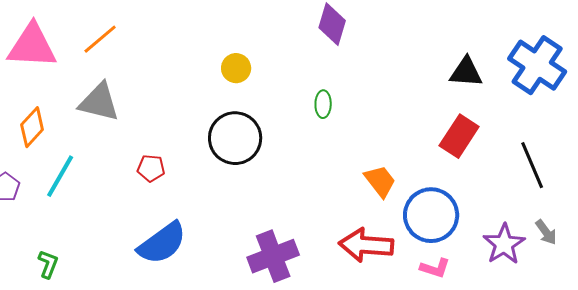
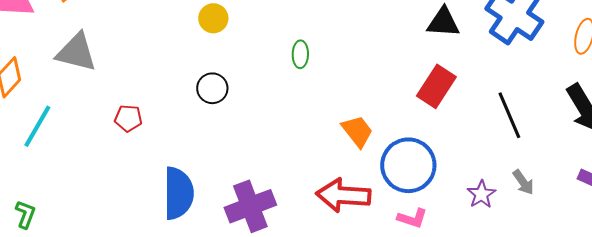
black circle: (235, 138) -> (212, 88), size x0.6
blue semicircle: (162, 243) -> (178, 193), moved, turned -54
purple star: (504, 244) -> (481, 194), size x0.7

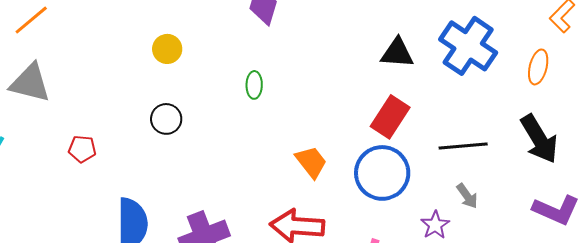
black line: (509, 115) -> (463, 146), turned -72
blue circle: (408, 165) -> (382, 173), moved
gray arrow: (523, 182) -> (467, 196), moved

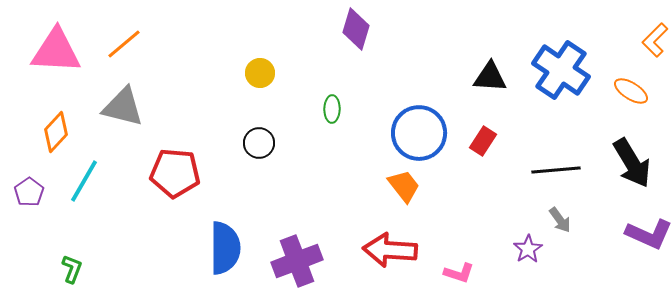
orange ellipse: (538, 67) -> (631, 91), turned -72
green ellipse: (254, 85) -> (332, 109), moved
red rectangle: (390, 117) -> (483, 141), size x0.7
red pentagon: (82, 149) -> (175, 173), size x1.8
blue circle: (382, 173) -> (419, 133), moved

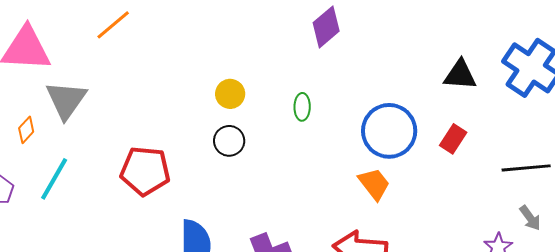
purple diamond: (356, 29) -> (326, 27), turned 33
orange line: (124, 44) -> (113, 25), moved
yellow circle: (260, 73) -> (230, 94), moved
gray triangle: (123, 107) -> (66, 100), moved, turned 51
orange diamond: (56, 132) -> (26, 130), size x0.7

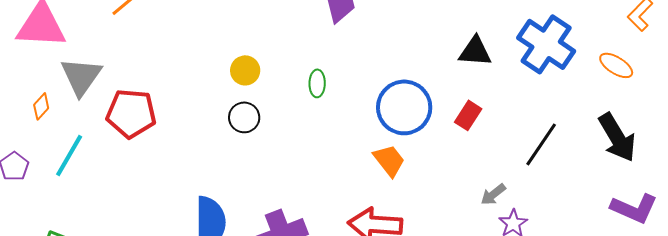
black line: (526, 168) -> (541, 144), turned -51
red pentagon: (145, 171) -> (131, 113), moved
gray arrow: (530, 218) -> (493, 194), moved, turned 88

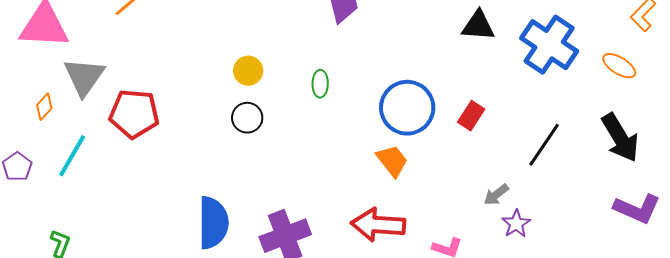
black triangle: (475, 51) -> (478, 26), moved

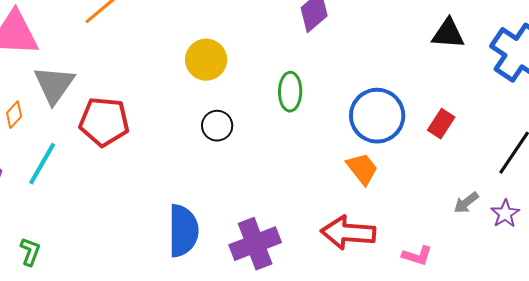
yellow circle: (248, 71) -> (206, 60), moved, size x1.4
green ellipse: (320, 84) -> (290, 92), size x1.4
purple star: (516, 224) -> (505, 214), moved

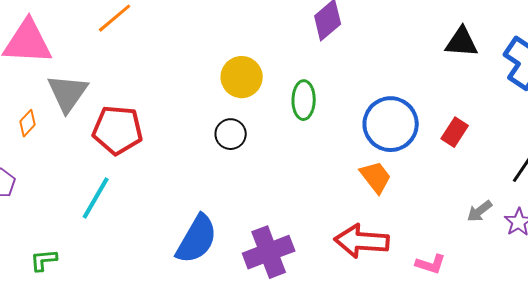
yellow circle: (206, 60) -> (242, 77), moved
cyan line: (42, 164) -> (96, 198), moved
blue semicircle: (183, 231) -> (197, 239), turned 30
green L-shape: (30, 252) -> (44, 260), turned -116

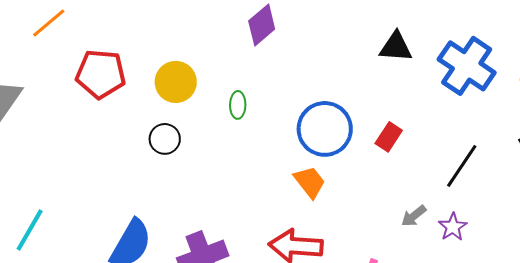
green ellipse: (304, 100) -> (238, 105), size x0.7
red pentagon: (118, 130) -> (101, 74), moved
cyan line: (96, 198) -> (30, 230), moved

